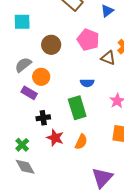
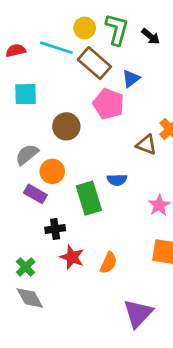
blue triangle: (107, 11) -> (131, 79), moved
pink pentagon: (88, 40) -> (108, 104), moved
green rectangle: (77, 108) -> (89, 198), moved

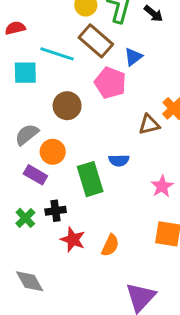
cyan line: (56, 48) -> (57, 54), moved
brown triangle: (146, 145) -> (149, 124), turned -35
green cross: (26, 267) -> (25, 218), moved

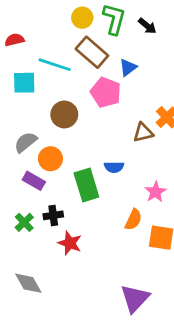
orange semicircle: (110, 245) -> (133, 220), moved

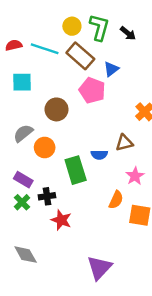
cyan line: (55, 65) -> (45, 49), moved
brown triangle: (143, 132) -> (124, 143), moved
purple rectangle: (34, 181) -> (23, 180), moved
purple triangle: (135, 298) -> (99, 268), moved

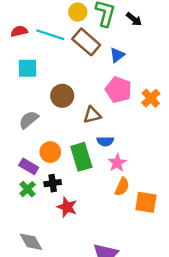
pink pentagon: (92, 90) -> (118, 90), moved
brown triangle: (124, 143) -> (92, 115), moved
orange circle: (45, 148) -> (50, 152), moved
pink star: (135, 176) -> (117, 163), moved

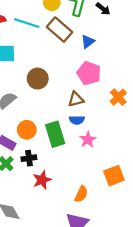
orange cross: (151, 98) -> (118, 97), moved
brown triangle: (92, 115) -> (76, 99), moved
orange semicircle: (122, 187) -> (81, 194), moved
orange square: (146, 202) -> (114, 176), turned -30
red star: (67, 207) -> (42, 180), turned 30

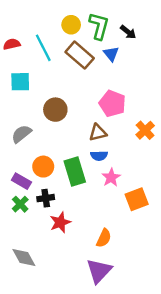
cyan line: (27, 23) -> (43, 48), turned 45
blue triangle: (88, 42) -> (111, 54), moved, turned -32
orange square: (114, 176) -> (137, 199), moved

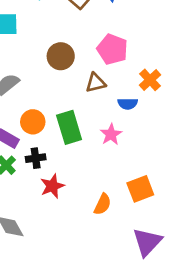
brown circle: (55, 110) -> (61, 56), moved
blue semicircle: (99, 156) -> (128, 104), moved
orange square: (137, 199) -> (140, 189), moved
purple triangle: (99, 271) -> (147, 242), moved

